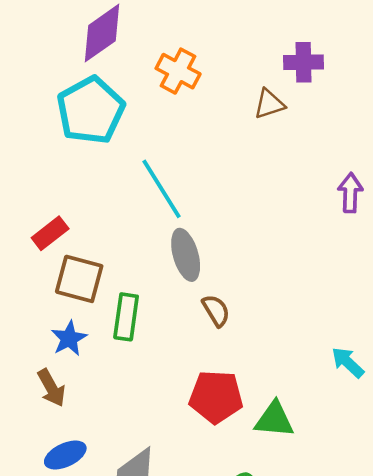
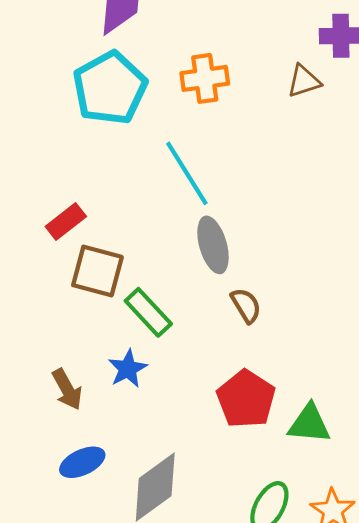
orange cross: (178, 71) -> (205, 78), moved, turned -36
green rectangle: (126, 317) -> (148, 312), turned -51
blue star: (69, 338) -> (128, 369), moved
red pentagon: (216, 397) -> (246, 399), turned 30

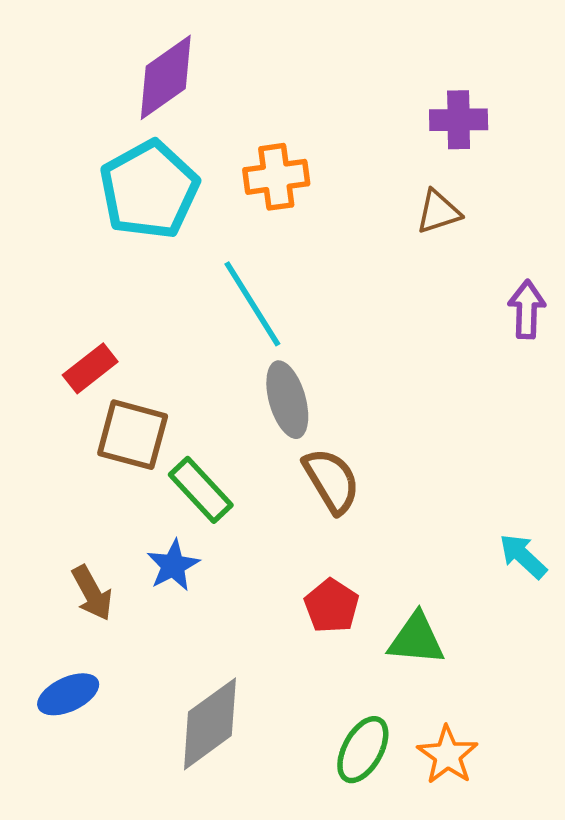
brown triangle: (304, 81) -> (438, 212), moved
brown semicircle: (246, 305) -> (332, 481), size x1.4
red pentagon: (246, 399) -> (332, 606), size x0.7
blue ellipse: (82, 462) -> (68, 694), moved

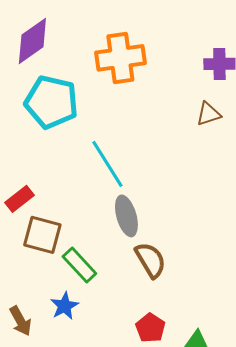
purple diamond: (166, 77) -> (32, 41), moved
orange cross: (276, 177) -> (120, 58), moved, size x1.4
cyan pentagon: (149, 190) -> (51, 102), turned -30

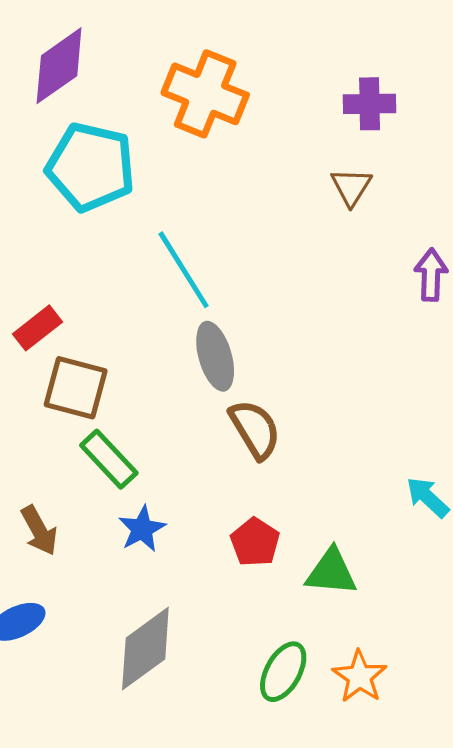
orange cross: (120, 58) -> (205, 94), turned 30
brown triangle: (208, 114) -> (351, 187), turned -40
green rectangle: (79, 265) -> (109, 459), moved
blue star: (64, 306) -> (142, 529), moved

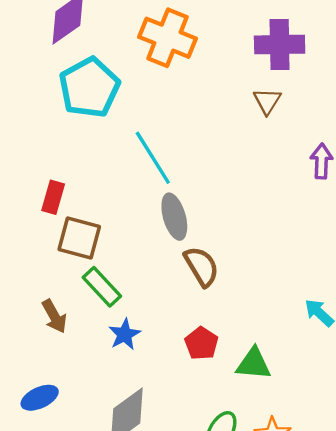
purple cross: (370, 104) -> (280, 45), size x1.4
cyan pentagon: (91, 167) -> (89, 88), turned 30
red rectangle: (37, 328) -> (53, 197), turned -36
brown arrow: (39, 531) -> (54, 316), moved

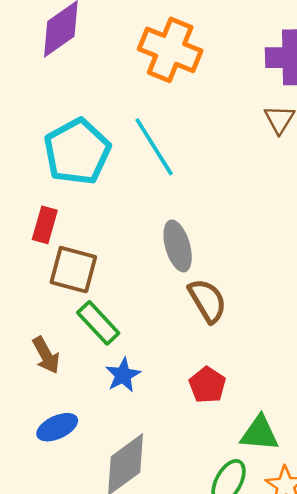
cyan pentagon: (89, 88) -> (77, 152), moved
cyan line: (153, 158) -> (154, 147), moved
green triangle: (254, 364) -> (260, 433), moved
blue ellipse: (40, 398) -> (57, 427), moved

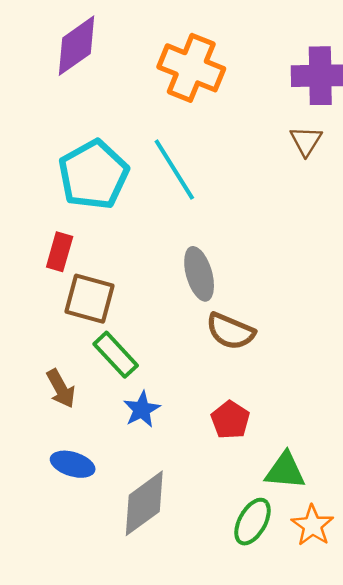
brown semicircle: (207, 301) -> (230, 331), turned 144
blue ellipse: (57, 427) -> (73, 464), turned 42

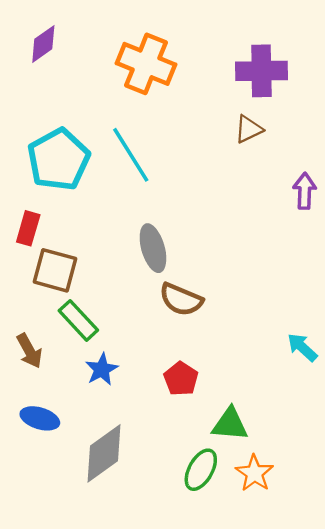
purple diamond: (77, 46) -> (43, 44), size x0.7
brown triangle: (306, 141) -> (249, 129), turned 32

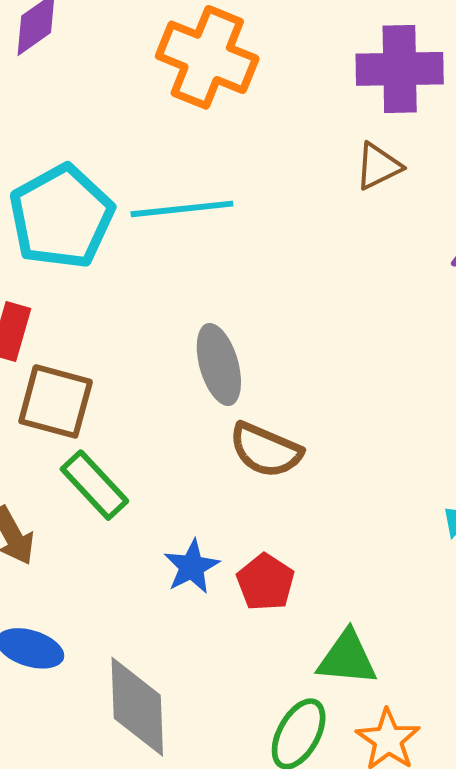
cyan line: (131, 155) -> (182, 209), turned -64
blue star: (102, 369) -> (192, 567), moved
gray diamond: (104, 453) -> (137, 707), turned -56

